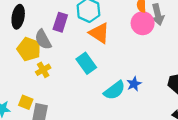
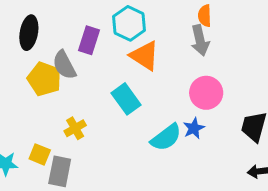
gray arrow: (158, 15) -> (200, 40), moved
pink circle: (143, 23) -> (206, 93), moved
yellow cross: (43, 70) -> (75, 128), moved

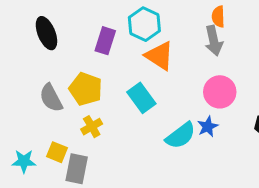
black ellipse: (29, 33) -> (46, 33), turned -32
gray semicircle: (64, 65) -> (51, 98), moved
yellow pentagon: (44, 79) -> (86, 89), moved

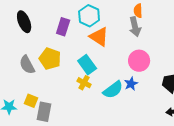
yellow cross: (92, 127) -> (84, 83), moved, turned -32

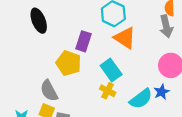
purple rectangle: (63, 27) -> (83, 41), moved
gray semicircle: (27, 65) -> (49, 91), moved

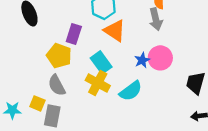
gray semicircle: (49, 91) -> (57, 85), moved
yellow cross: (108, 91) -> (98, 83), size x1.5
blue star: (162, 92) -> (142, 60), moved

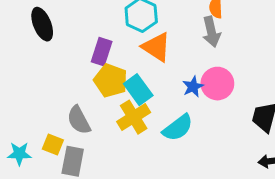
yellow pentagon: (59, 56) -> (111, 80), moved
yellow cross: (98, 83) -> (134, 117), turned 30

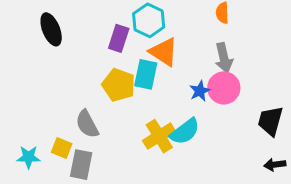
gray arrow: (211, 32) -> (224, 58), moved
purple rectangle: (102, 52) -> (119, 38), moved
cyan rectangle: (138, 90) -> (146, 74), moved, turned 48
yellow cross: (134, 117) -> (159, 136), moved

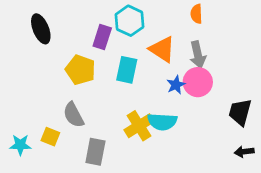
orange triangle: (164, 52) -> (162, 49), moved
yellow pentagon: (119, 85) -> (80, 70), moved
cyan semicircle: (185, 132) -> (162, 122), turned 40
gray rectangle: (81, 165) -> (95, 152), moved

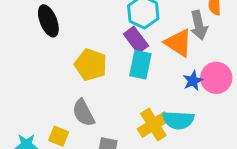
purple rectangle: (102, 37) -> (136, 40), moved, turned -55
gray arrow: (198, 55) -> (199, 25), moved

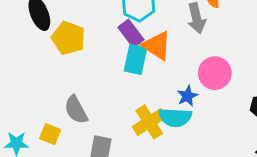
orange triangle: (178, 43) -> (157, 46), moved
yellow pentagon: (91, 65) -> (68, 38), moved
blue star: (193, 81) -> (187, 96), moved

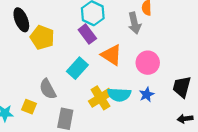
orange triangle: (157, 46) -> (111, 55), moved
cyan rectangle: (135, 59) -> (77, 68), moved, turned 30
blue star: (187, 96) -> (147, 95), moved

